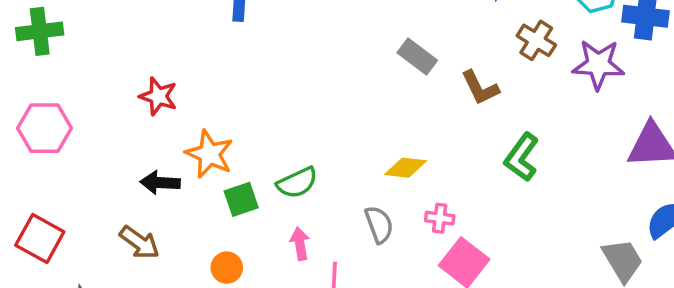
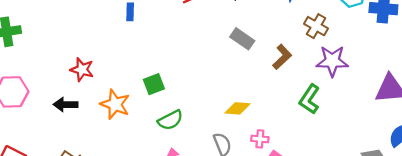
purple star: (598, 64) -> (332, 61), moved
brown L-shape: (480, 88) -> (282, 57), turned -105
black arrow: (160, 183) -> (66, 105), moved
green square: (241, 199) -> (154, 84), moved

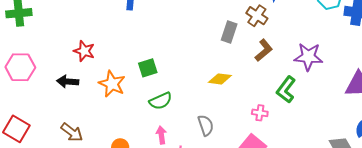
brown cross: (316, 26) -> (257, 16), moved
gray rectangle: (242, 39) -> (229, 32), turned 70
yellow diamond: (237, 108) -> (220, 79), moved
pink cross: (260, 139) -> (260, 113), moved

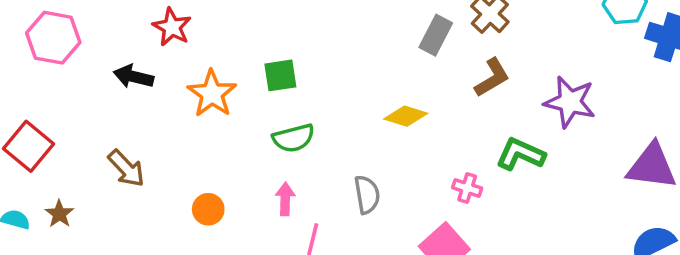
green L-shape: (286, 90) -> (520, 154), turned 68

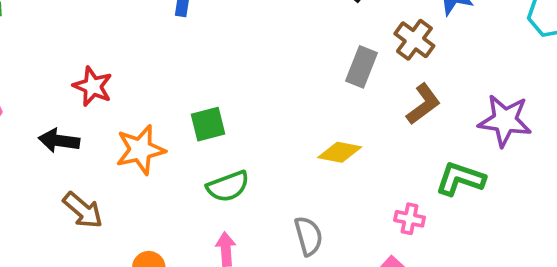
orange star: (212, 94) -> (140, 150), turned 30
brown arrow: (126, 168) -> (83, 210), moved

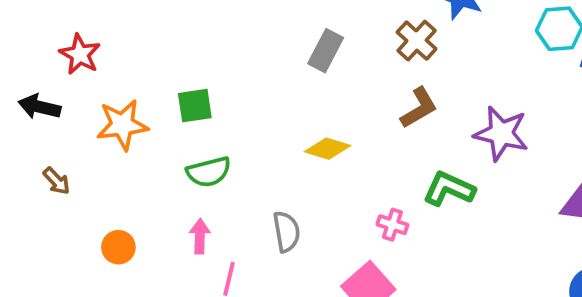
gray rectangle: (362, 67) -> (326, 51), moved
brown arrow: (83, 210) -> (57, 181), size x0.7

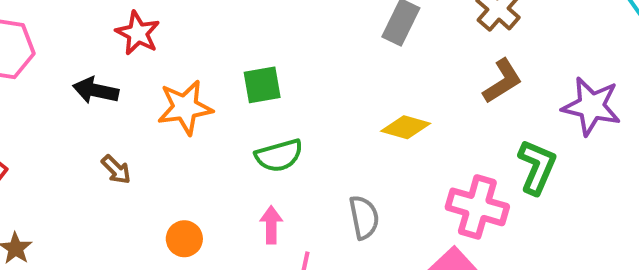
green L-shape: (449, 189) -> (537, 167), turned 90
pink cross: (392, 225) -> (477, 207), size x1.8

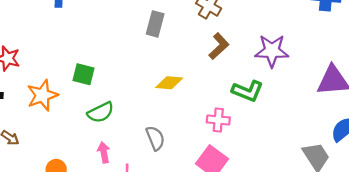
green square: (262, 85) -> (84, 74), turned 35
green L-shape: (537, 167) -> (248, 91), turned 100
pink cross: (477, 207) -> (218, 120), size x0.7

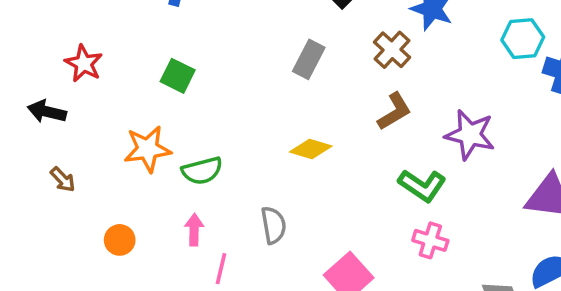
green square: (84, 74) -> (178, 76), moved
orange star: (42, 95) -> (148, 149), moved
pink cross: (218, 120) -> (430, 240), moved

